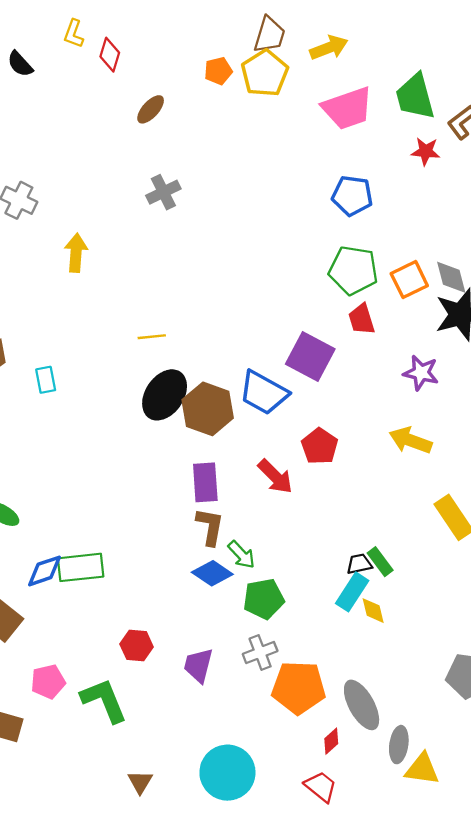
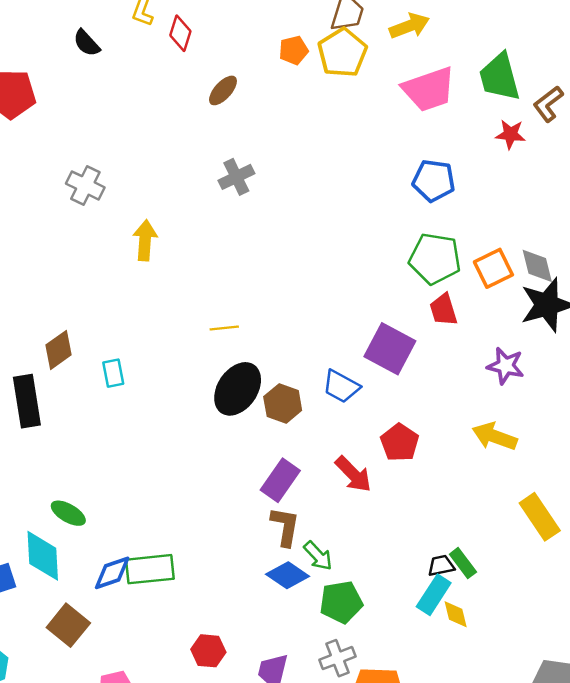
blue trapezoid: (264, 393) -> (341, 386), size x0.7
brown hexagon: (208, 409) -> (283, 404), size x0.7
purple rectangle: (205, 482) -> (280, 480), turned 39

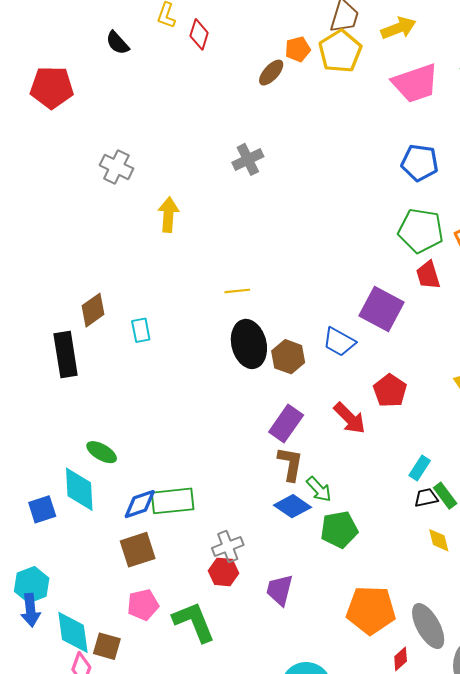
brown ellipse: (223, 90) -> (271, 73), moved
black ellipse: (238, 389) -> (249, 344), turned -48
cyan rectangle: (434, 595) -> (420, 468), moved, size x0.7
brown square: (68, 625) -> (138, 550), moved, turned 33
gray cross: (337, 658) -> (228, 547), moved

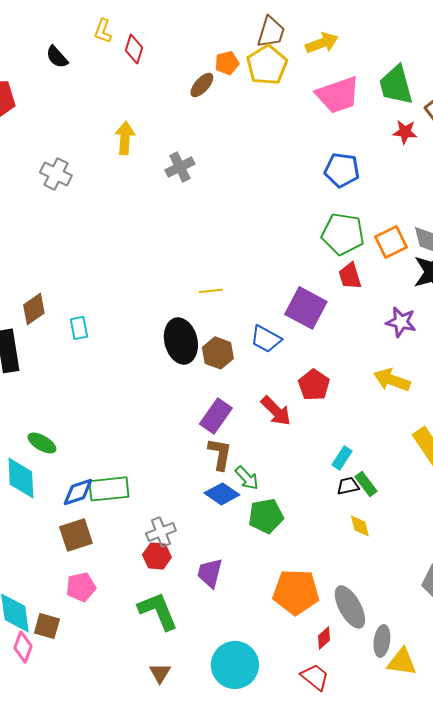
yellow arrow: (168, 215) -> (125, 138), moved
yellow line: (237, 291) -> (211, 291), moved
green L-shape: (194, 622) -> (158, 611), moved

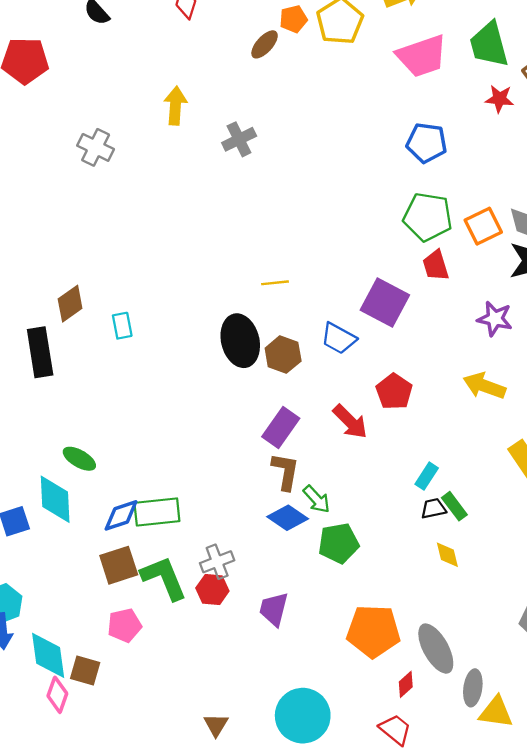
green L-shape: (158, 611) -> (164, 578), moved

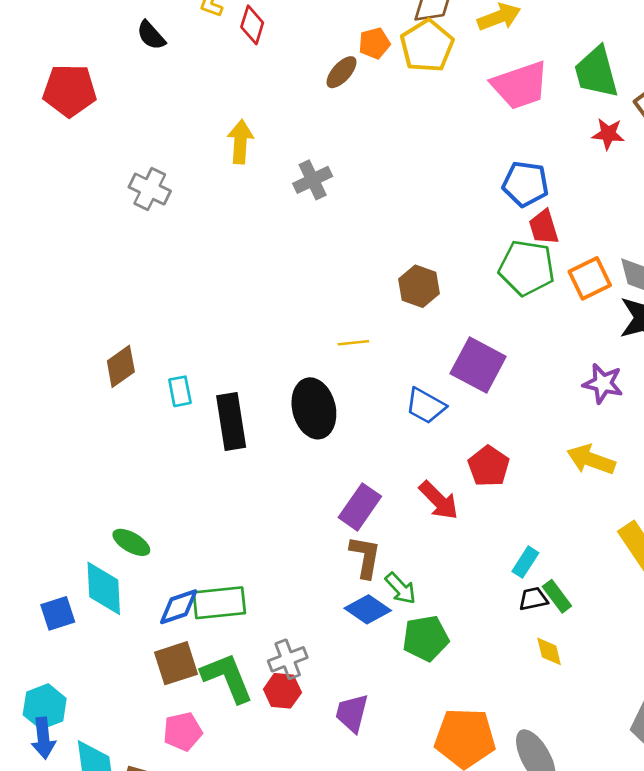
red trapezoid: (436, 265) -> (544, 227), moved
black rectangle: (40, 352) -> (231, 422), moved
brown hexagon: (283, 355) -> (419, 286), moved

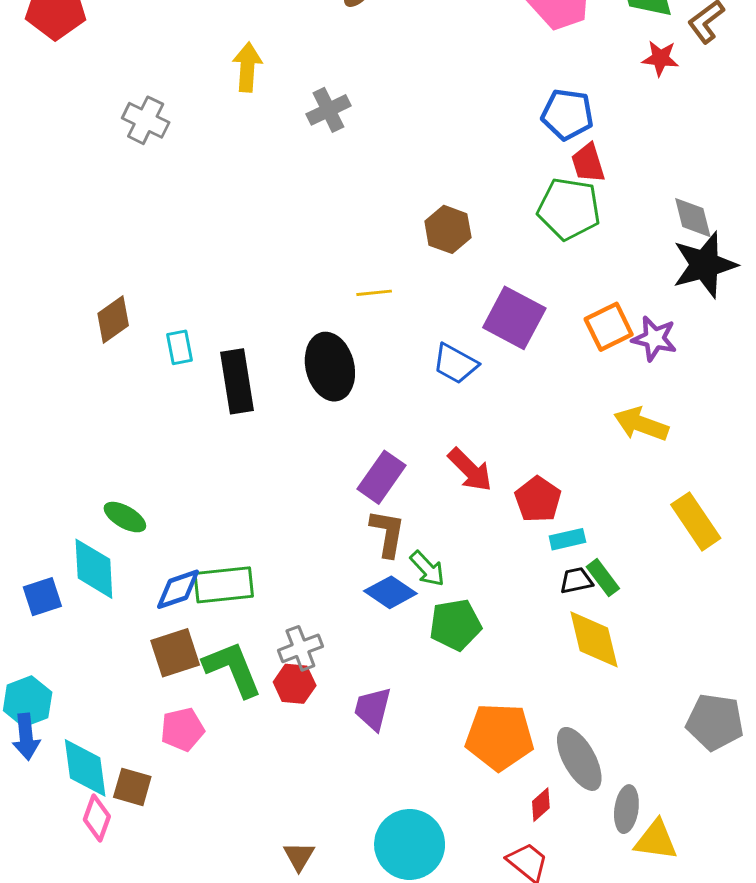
orange square: (590, 278) -> (609, 327), moved
red pentagon: (489, 466) -> (538, 499), moved
cyan rectangle: (525, 562) -> (567, 539), turned 44
yellow diamond: (549, 651) -> (594, 639), size x1.8

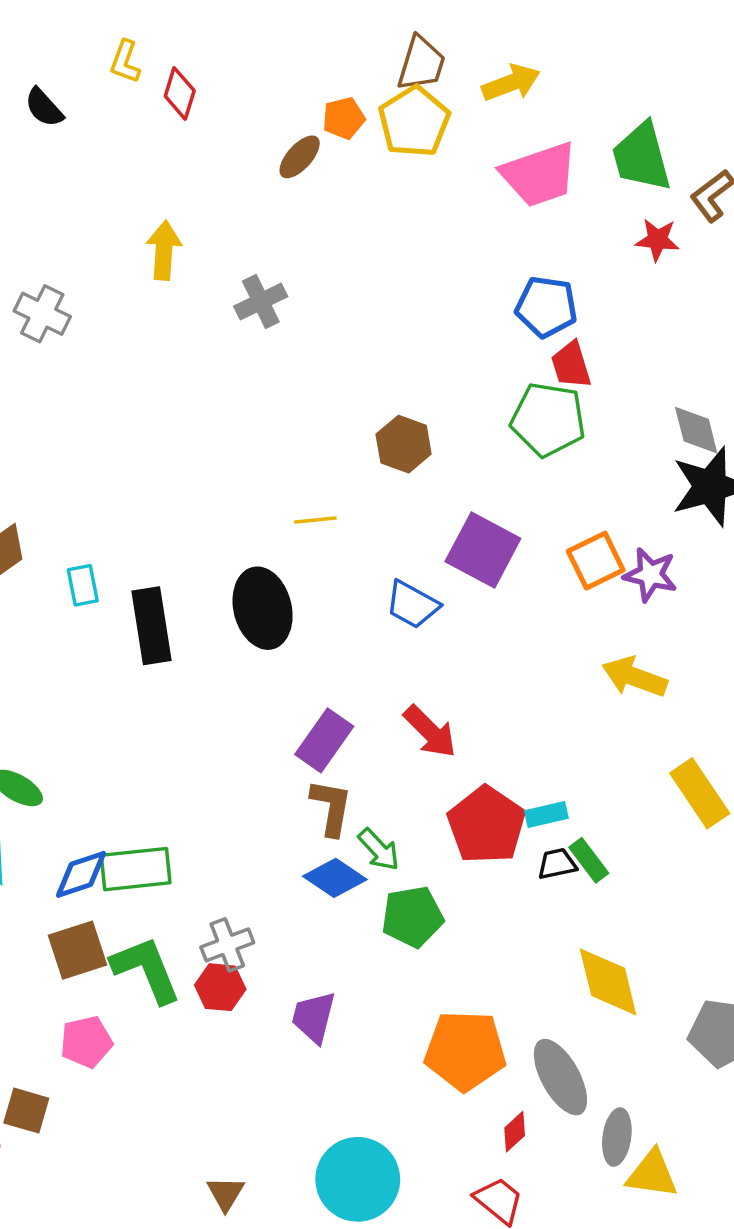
red pentagon: (538, 499) -> (486, 825), moved, size x1.4
yellow diamond: (594, 639) -> (608, 982), moved

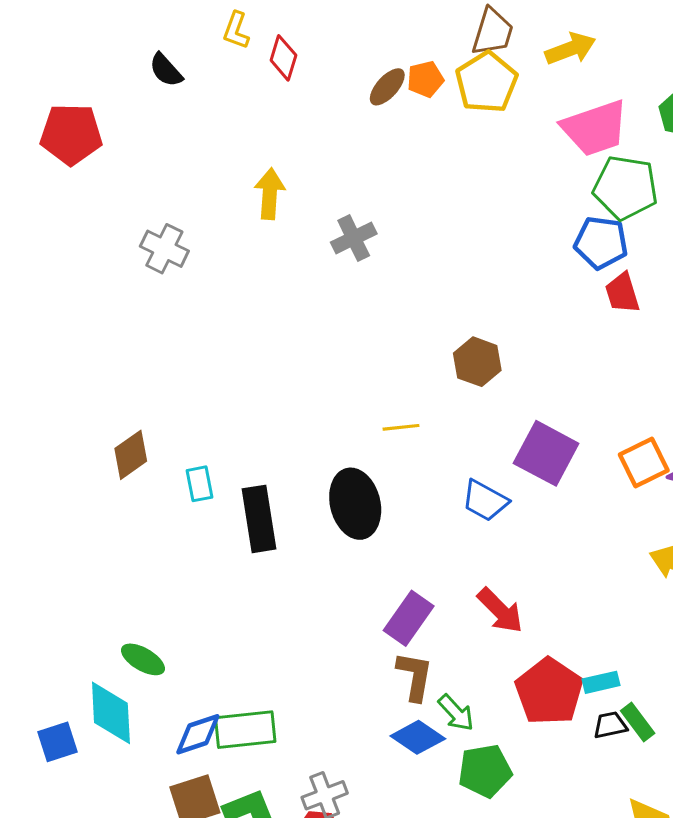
brown ellipse: (300, 157) -> (387, 87), moved
green pentagon: (548, 420) -> (625, 188), moved

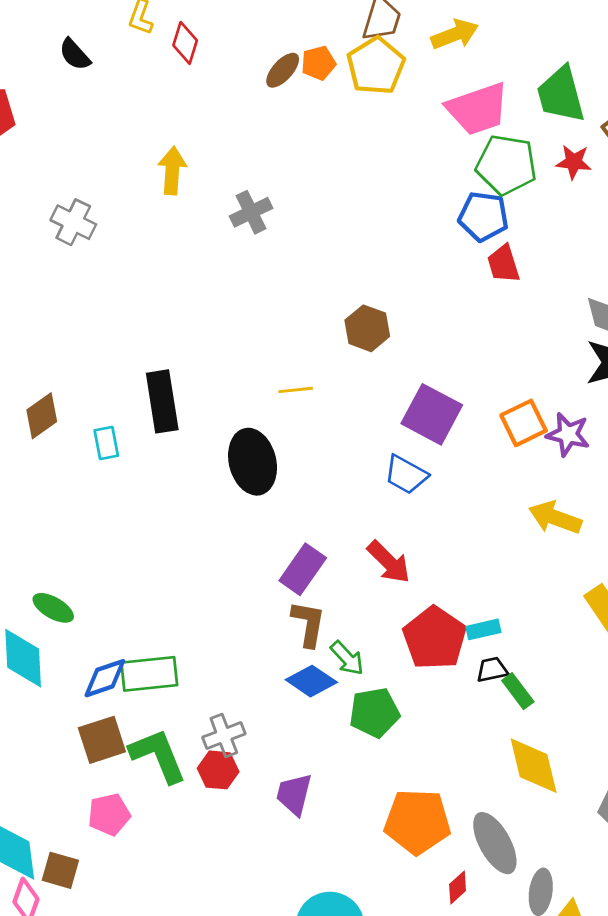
blue trapezoid: (485, 501) -> (406, 475), moved
black rectangle: (259, 519) -> (162, 401), moved
green rectangle: (638, 722) -> (518, 691), moved

